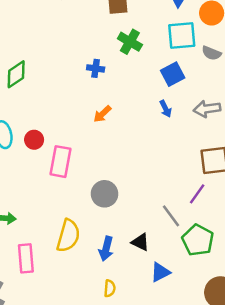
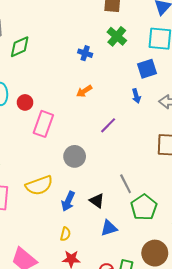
purple line: (197, 194) -> (108, 125), moved
yellow semicircle: (68, 236) -> (39, 185), turned 44

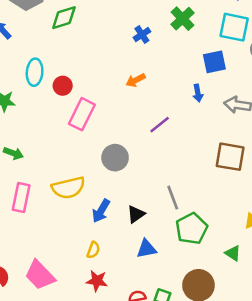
blue cross: (85, 53) -> (142, 35), turned 32
black triangle: (97, 201) -> (136, 214), turned 42

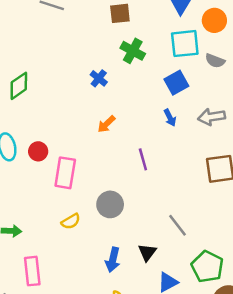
purple line: (160, 125) -> (143, 159), turned -50
yellow semicircle: (68, 188) -> (71, 221), moved, size x0.6
green pentagon: (192, 229) -> (207, 267), moved

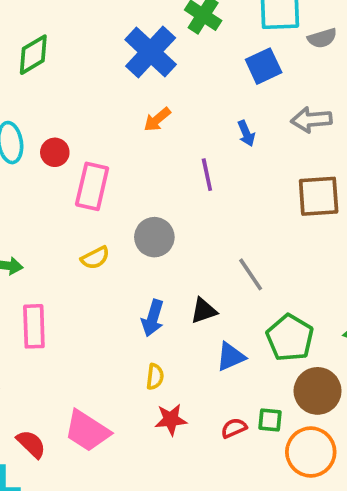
gray semicircle: (215, 61) -> (322, 38), turned -42
blue cross: (99, 78) -> (151, 52), size x2.0
blue arrow: (170, 118) -> (246, 133), moved
black triangle: (147, 252) -> (204, 311), turned 30

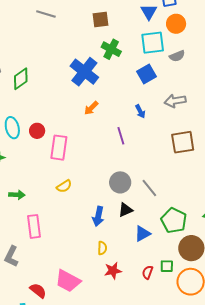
gray circle: (154, 237) -> (120, 182), moved
red semicircle: (234, 428) -> (148, 272), turned -40

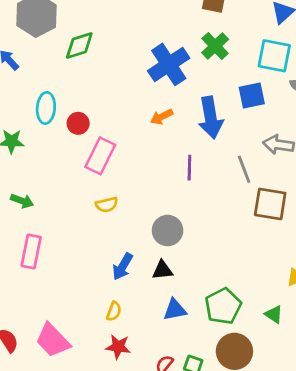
blue arrow: (140, 111) -> (211, 118), moved, size x2.0
yellow semicircle: (64, 186) -> (107, 205), moved
gray line: (149, 188) -> (244, 169), moved

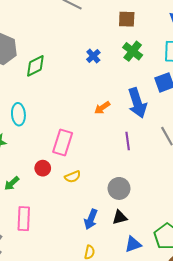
blue cross: (169, 64) -> (93, 56), moved, size x0.5
red circle: (78, 123) -> (43, 168), moved
green arrow: (22, 201) -> (12, 183), turned 126

